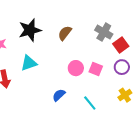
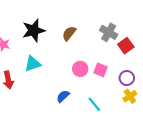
purple circle: (122, 67) -> (127, 78), moved

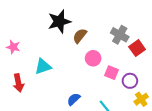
black star: (34, 30) -> (59, 21), moved
pink circle: (80, 69) -> (93, 58), moved
purple circle: (127, 78) -> (130, 81), moved

